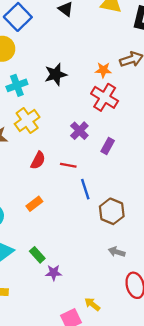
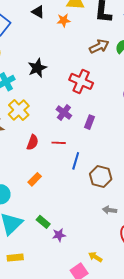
orange star: (103, 70) -> (64, 20), moved
blue line: (85, 189) -> (76, 161), turned 42

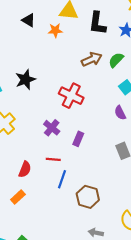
red semicircle: (33, 142) -> (25, 169), moved
red line: (59, 143) -> (53, 159), moved

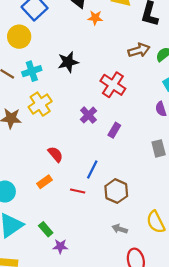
orange star: (55, 30) -> (95, 18), moved
red line: (53, 159) -> (78, 191), moved
red semicircle: (25, 169) -> (55, 154), turned -70

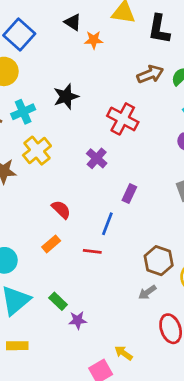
purple rectangle: (114, 130) -> (129, 194), moved
brown hexagon: (116, 191) -> (159, 261), moved
gray arrow: (120, 229) -> (147, 292), turned -48

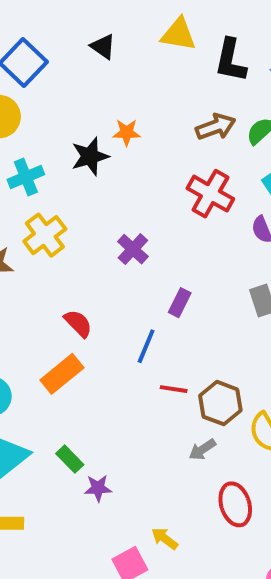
orange star: (94, 40) -> (127, 132), moved
red cross: (123, 119) -> (210, 194), moved
orange rectangle: (51, 244) -> (62, 374), size x1.5
red line: (92, 251) -> (174, 389), moved

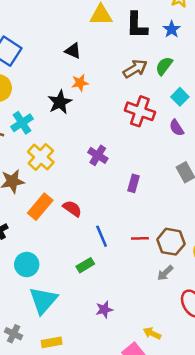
black triangle: (103, 47) -> (73, 51), moved
blue line: (146, 346) -> (102, 236), moved, turned -35
orange rectangle: (62, 374) -> (40, 207), moved
green rectangle: (70, 459) -> (85, 265), moved, turned -66

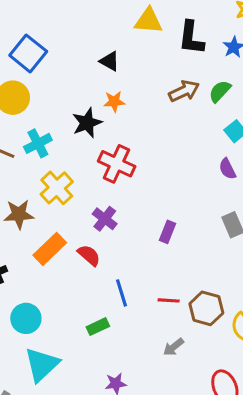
red cross: (140, 111) -> (117, 164), moved
purple cross: (98, 155) -> (105, 219), moved
gray arrow: (165, 273) -> (173, 347), moved

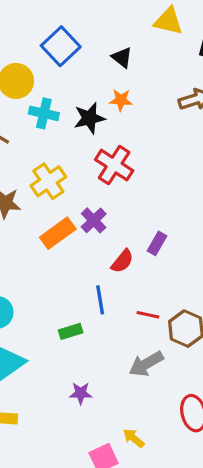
blue square: (28, 53) -> (61, 46), moved
cyan cross: (38, 143) -> (44, 113), moved, turned 32
orange rectangle: (50, 249) -> (58, 233), moved
red semicircle: (89, 255) -> (122, 261), moved, turned 80
gray arrow: (173, 347) -> (146, 364), size x1.5

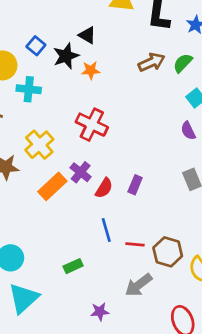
blue square: (61, 46) -> (36, 46), moved, size x0.6
black star: (89, 118) -> (66, 56), moved
red semicircle: (122, 261) -> (104, 188), moved
blue line: (100, 300) -> (106, 230), moved
purple star: (81, 393) -> (100, 312), moved

